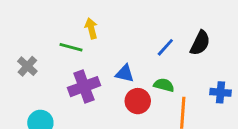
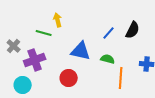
blue triangle: (125, 73) -> (81, 51), size x1.5
purple cross: (84, 87) -> (35, 60), moved
red circle: (138, 101) -> (69, 78), moved

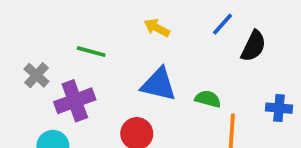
yellow arrow: (58, 20) -> (157, 28), moved, turned -48
blue line: (109, 33) -> (222, 24), moved

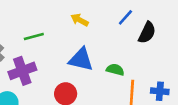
green line: (91, 52) -> (34, 36), turned -30
blue cross: (279, 108) -> (160, 91), moved

